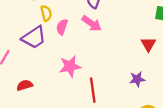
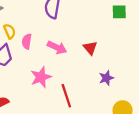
pink arrow: (92, 23) -> (57, 47), moved
red triangle: (148, 44) -> (90, 48), moved

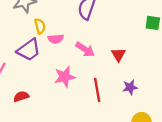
pink semicircle: (27, 41) -> (56, 39), turned -112
red line: (66, 96) -> (97, 90), moved

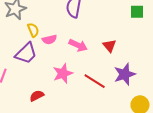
purple star: (130, 87) -> (125, 74), size x1.5
red line: (97, 90) -> (95, 81), turned -40
red semicircle: (21, 96) -> (37, 96), moved

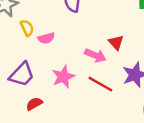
pink arrow: (78, 45) -> (95, 55), moved
purple trapezoid: (26, 53) -> (22, 75), moved

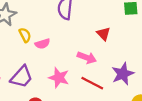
red triangle: (116, 43) -> (103, 34), moved
pink star: (63, 77) -> (59, 78), turned -30

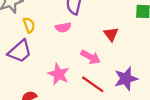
pink semicircle: (42, 44) -> (63, 27), moved
purple trapezoid: (22, 77) -> (20, 51), moved

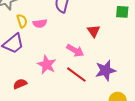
pink semicircle: (63, 27) -> (40, 23), moved

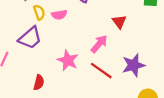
pink arrow: (75, 50) -> (99, 44), turned -78
red semicircle: (20, 84) -> (39, 83), turned 128

